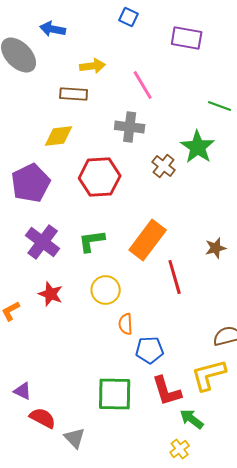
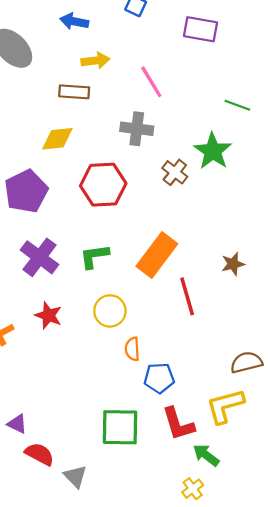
blue arrow: (53, 29) -> (74, 21), moved

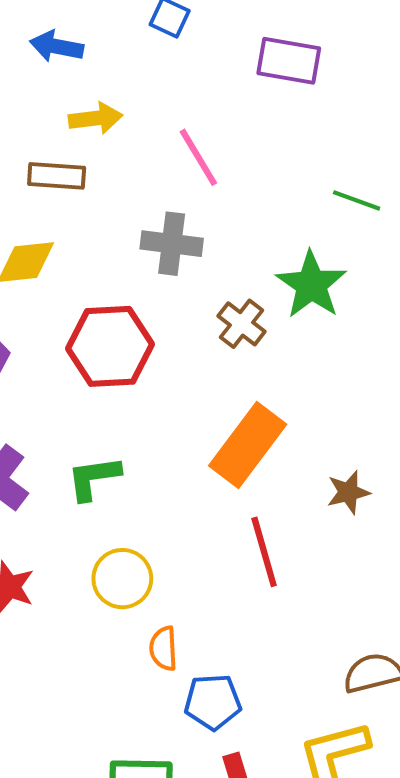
orange rectangle: (157, 255) -> (248, 445), moved

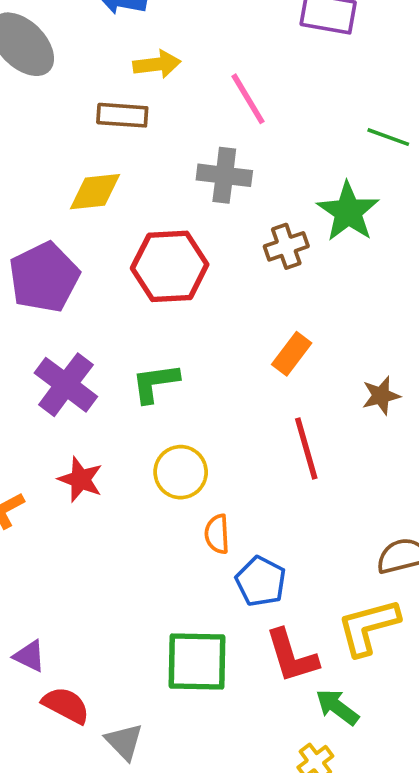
brown cross: (241, 324) -> (286, 246), turned 33
orange rectangle: (248, 445) -> (292, 354), size x0.6
blue pentagon: (213, 702) -> (261, 581), turned 30

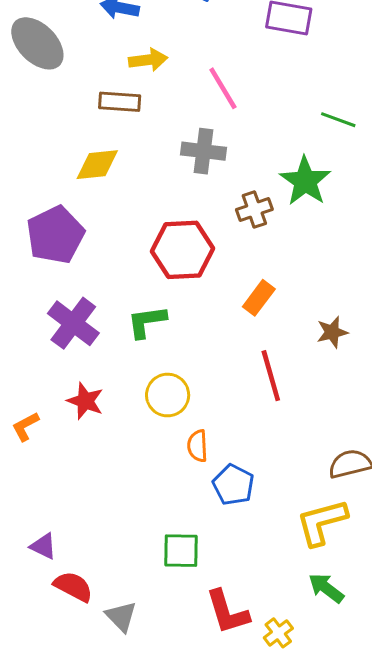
red hexagon: (170, 266) -> (183, 250), moved
red L-shape: (292, 656) -> (227, 612), moved
green square: (197, 662) -> (181, 551), size x0.7
green arrow: (337, 707) -> (326, 588), moved

